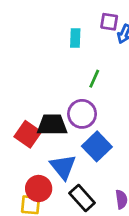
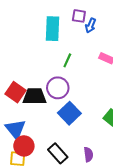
cyan rectangle: (75, 38) -> (52, 29), size x1.6
red square: (28, 134) -> (15, 92), moved
blue triangle: (63, 167) -> (15, 129), moved

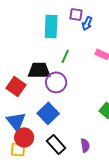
black trapezoid: (35, 96) -> (39, 70), moved
blue square: (69, 113) -> (48, 113), moved

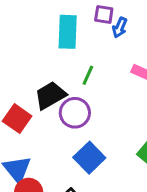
black trapezoid: (39, 70) -> (50, 95), turned -30
blue square: (48, 113) -> (89, 158), moved

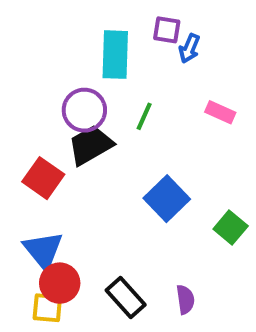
purple circle: (75, 113) -> (84, 110), moved
blue square: (89, 158) -> (167, 199), moved

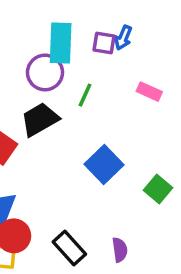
purple square: (167, 30) -> (104, 43), moved
purple circle: (84, 110) -> (45, 72), moved

